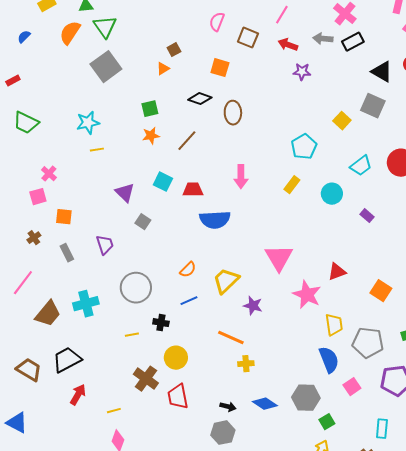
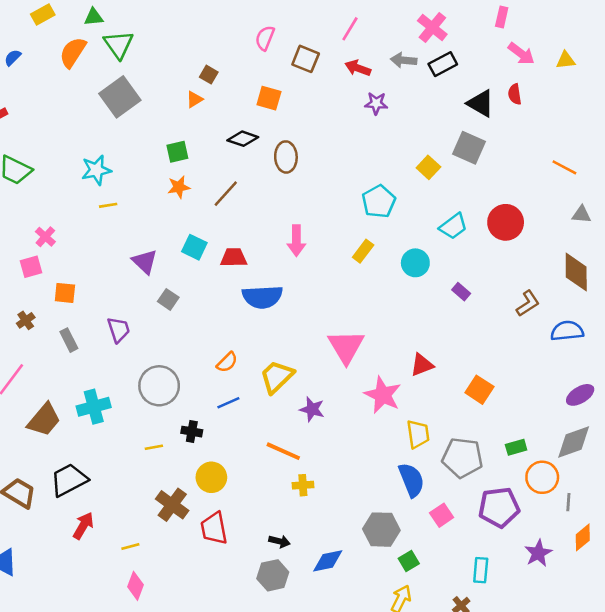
brown square: (174, 50) -> (209, 75), turned -32
blue diamond: (265, 404) -> (328, 561), moved, turned -45

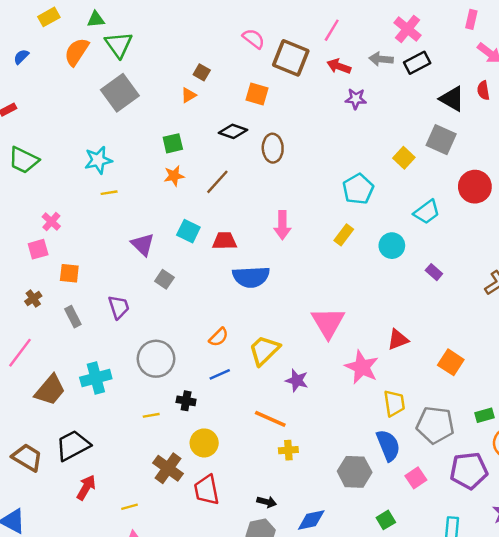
pink semicircle: (265, 38) -> (253, 39), turned 105
brown square: (306, 59) -> (291, 58), size x1.4
red circle: (506, 222) -> (475, 187), moved
gray hexagon: (381, 530) -> (355, 472), moved

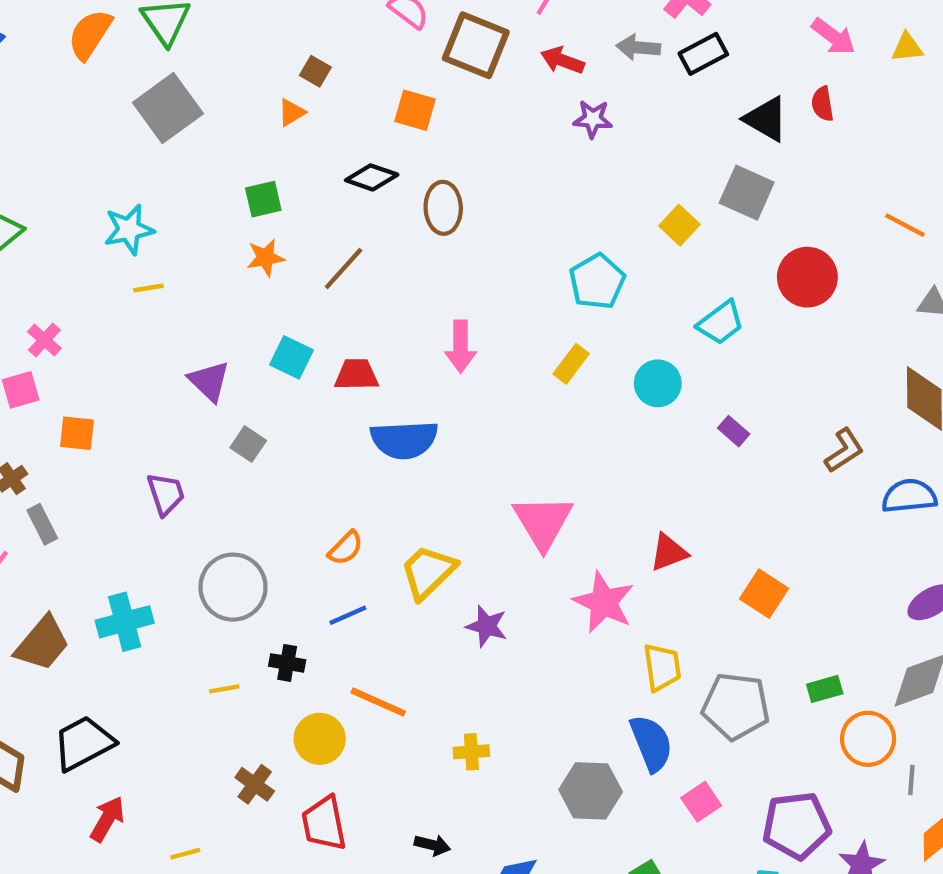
gray rectangle: (73, 317) -> (42, 524), moved
orange line: (270, 419) -> (378, 702), moved
brown cross: (168, 468) -> (255, 784), size x0.7
purple pentagon: (469, 471) -> (797, 826), moved

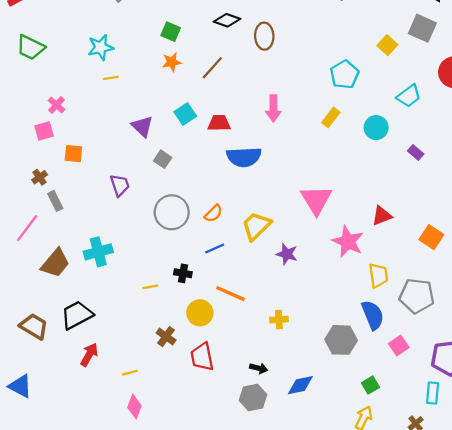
green square: (263, 199) -> (171, 32), turned 36
cyan square: (291, 357) -> (185, 114), turned 30
gray circle: (233, 587) -> (172, 212), moved

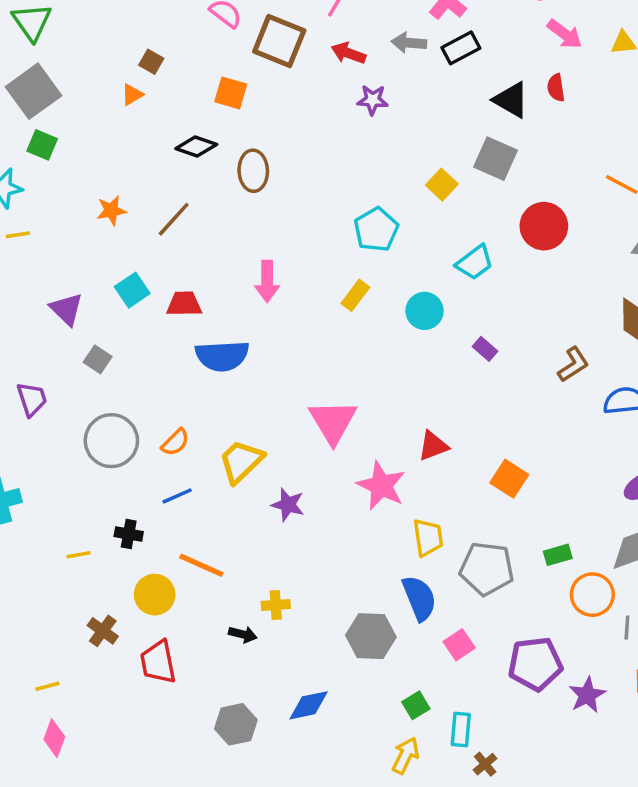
green square: (171, 32) -> (42, 145), moved
black arrow: (259, 368) -> (243, 634), moved
cyan rectangle: (433, 393) -> (461, 730), moved

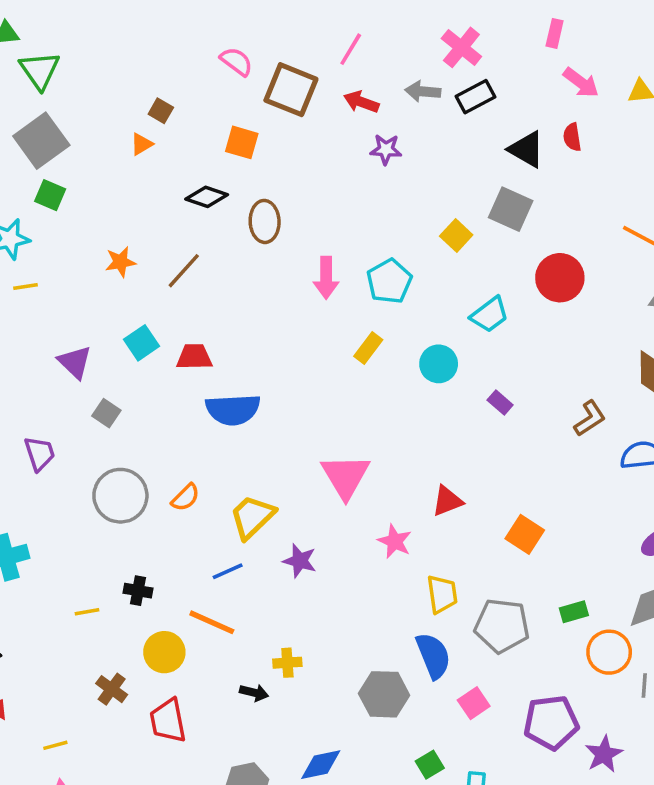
pink arrow: (267, 281) -> (326, 278), moved
pink star: (381, 486) -> (395, 541), size x0.7
blue line: (177, 496) -> (228, 571), moved

